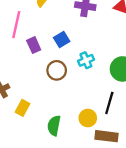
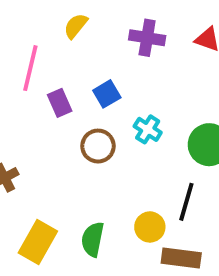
cyan cross: (86, 60) -> (148, 129), turned -35
yellow rectangle: (23, 108) -> (38, 242), moved, size x1.5

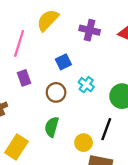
yellow semicircle: (76, 26) -> (48, 20), size x1.5
purple rectangle: (60, 103) -> (24, 78), moved
green semicircle: (93, 239) -> (52, 127), moved

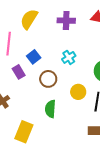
blue square: (63, 62) -> (34, 57), moved
cyan cross: (86, 85) -> (69, 57), moved, turned 32
yellow circle: (84, 143) -> (78, 92), moved

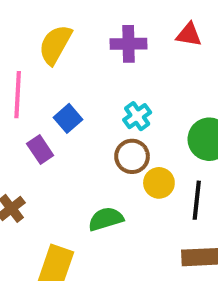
brown circle: (48, 79) -> (132, 156), moved
green semicircle: (50, 109) -> (106, 219), turned 72

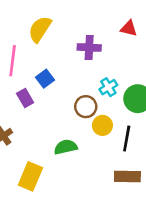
purple cross: (129, 44) -> (89, 47), moved
cyan cross: (137, 116) -> (108, 87), moved

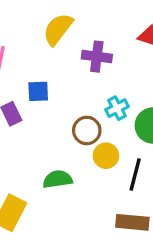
yellow semicircle: (40, 29) -> (58, 29), moved
blue square: (45, 79) -> (38, 91), turned 30

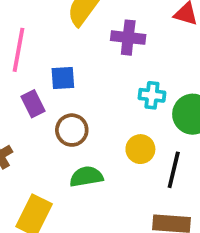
cyan cross: (117, 108) -> (152, 95), turned 35
brown circle: (87, 130) -> (72, 130), moved

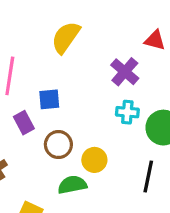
purple cross: (128, 38) -> (125, 72), moved, turned 36
yellow circle: (140, 149) -> (94, 160), moved

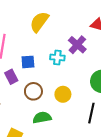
cyan cross: (127, 112) -> (57, 58), moved
yellow circle: (94, 160) -> (63, 94), moved

